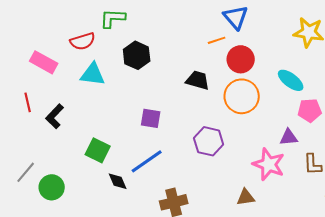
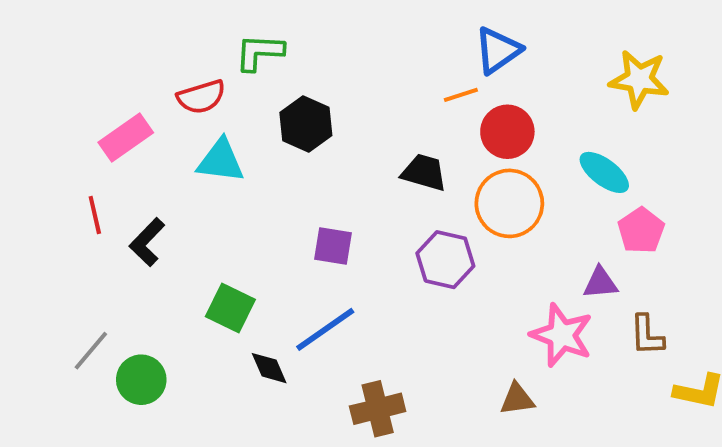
blue triangle: (236, 17) -> (498, 50), turned 36
pink rectangle: (44, 62) -> (126, 138), turned -64
pink pentagon: (310, 110) -> (641, 231), turned -30
purple hexagon: (209, 141) -> (445, 260), moved

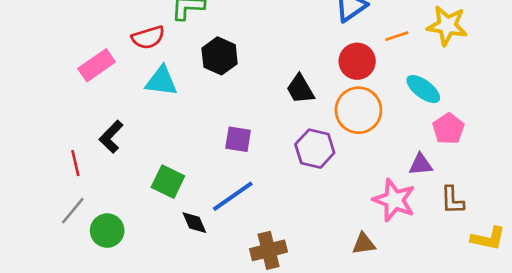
orange line: (461, 95) -> (397, 36), moved
black trapezoid: (424, 172) -> (300, 89), turned -136
red line: (95, 215) -> (75, 163), moved

